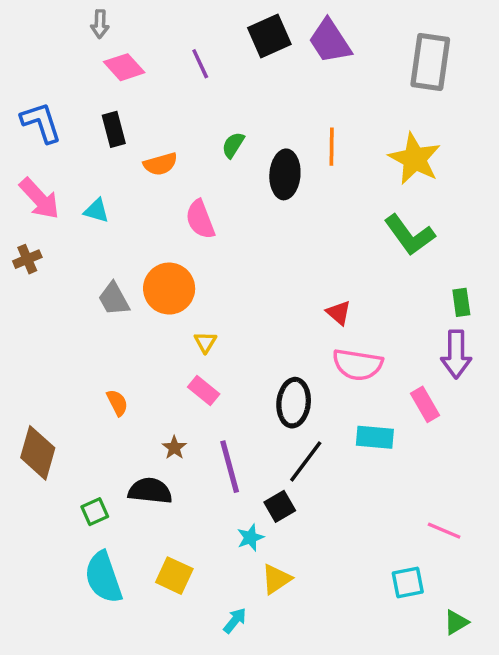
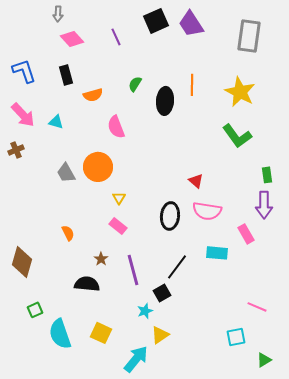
black ellipse: (294, 403) -> (170, 216), moved
green square: (95, 512) -> (35, 310), moved
cyan arrow: (235, 621) -> (136, 359), size x1.8

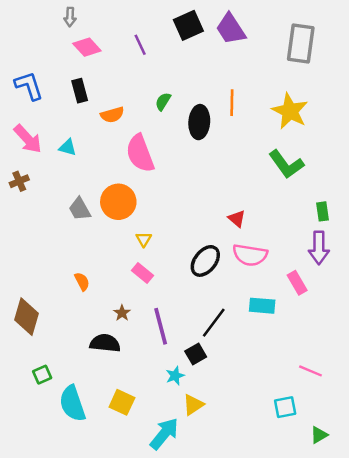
pink semicircle: (116, 127) -> (140, 153), size x1.4
black ellipse: (170, 216) -> (205, 261), turned 32

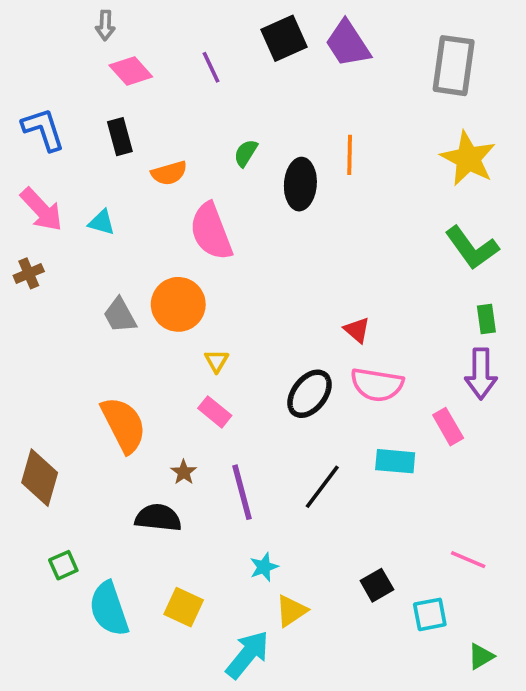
yellow star: (290, 111) -> (468, 159), moved
green L-shape: (286, 164) -> (472, 248), moved
orange semicircle: (82, 282) -> (124, 425), size x2.0
black square: (196, 354) -> (377, 585), moved

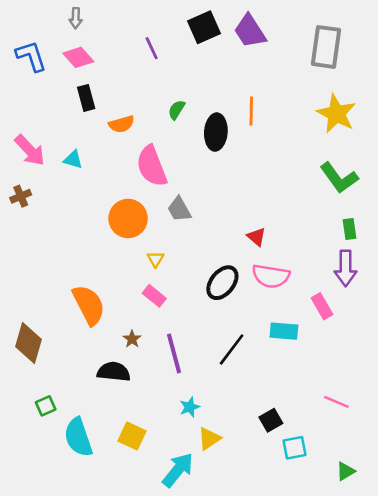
pink diamond: (131, 71) -> (78, 57), moved
blue L-shape: (43, 129) -> (31, 56), moved
gray trapezoid: (120, 315) -> (179, 209), moved
cyan square: (430, 614) -> (294, 448), moved

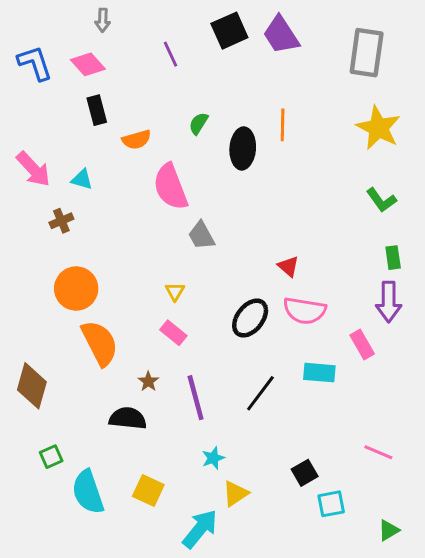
gray arrow: (76, 18) -> (103, 20), moved
green L-shape: (339, 178) -> (381, 200), size x0.7
brown cross: (21, 196) -> (61, 221), moved
orange circle: (128, 218) -> (76, 289), moved

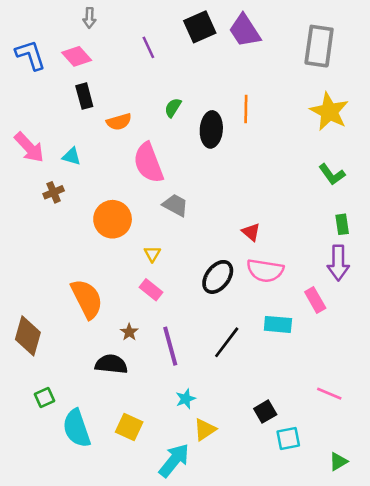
gray trapezoid: (201, 235) -> (175, 205), turned 148
orange circle: (76, 289) -> (113, 219), moved

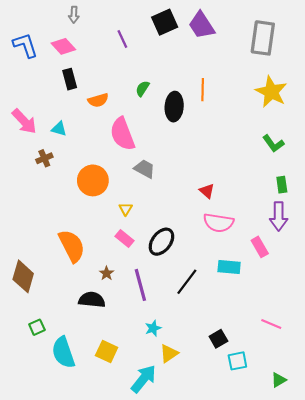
black ellipse: (218, 277) -> (161, 242), moved

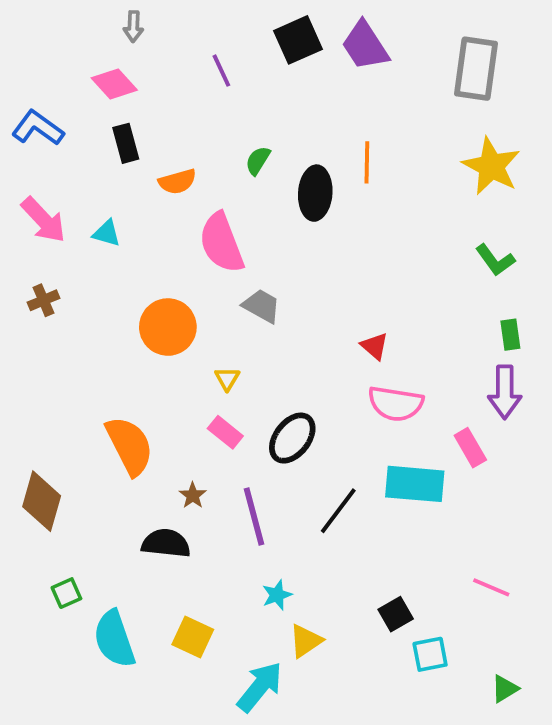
blue L-shape: (25, 45) -> (38, 128), moved, turned -36
brown cross: (44, 158) -> (43, 300), moved
cyan rectangle: (229, 267) -> (415, 484), size x1.4

